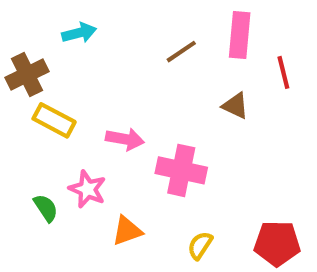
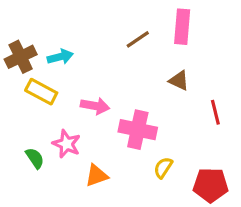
cyan arrow: (79, 33) -> (60, 57), moved
red line: (283, 72) -> (215, 112), moved
yellow semicircle: (200, 245) -> (163, 168), moved

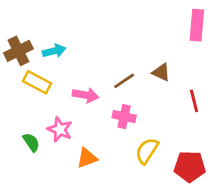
pink rectangle: (182, 27) -> (197, 25), moved
brown line: (138, 39) -> (124, 81), moved
pink cross: (138, 130) -> (124, 117), size x0.7
yellow semicircle: (163, 168) -> (147, 151), size x1.4

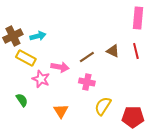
red line: (194, 101) -> (136, 51), moved
pink star: (60, 129) -> (41, 79), moved
orange triangle: (87, 158) -> (61, 111), turned -42

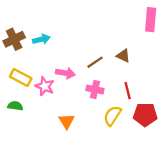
red line: (136, 51) -> (128, 91), moved
yellow rectangle: (26, 58) -> (21, 78), moved
green semicircle: (22, 100) -> (15, 106), moved, turned -48
red pentagon: (133, 117) -> (145, 115), moved

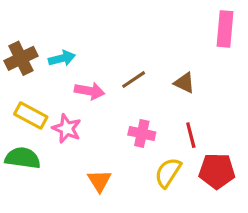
brown line: (95, 62) -> (134, 80), moved
pink arrow: (65, 73) -> (90, 91), moved
green semicircle: (15, 106) -> (23, 158), size x1.5

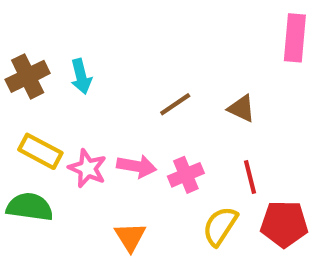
cyan arrow: (62, 58) -> (81, 76), turned 90
pink arrow: (90, 91) -> (137, 166), moved
pink cross: (142, 133) -> (186, 175), turned -35

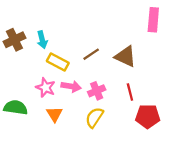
brown triangle: (241, 108) -> (125, 56), size x1.5
yellow rectangle: (40, 151) -> (58, 62), moved
yellow semicircle: (220, 226) -> (94, 117), moved
orange triangle: (130, 237) -> (54, 114), moved

